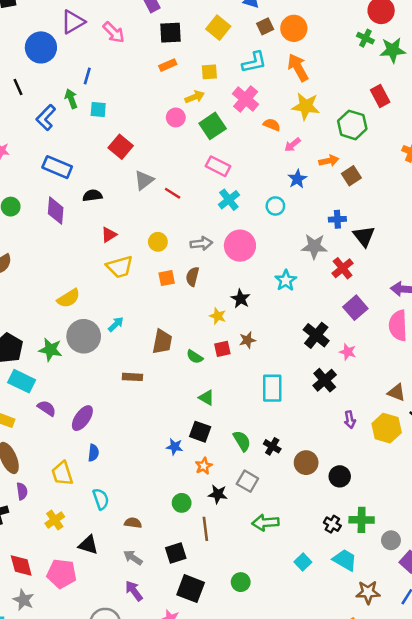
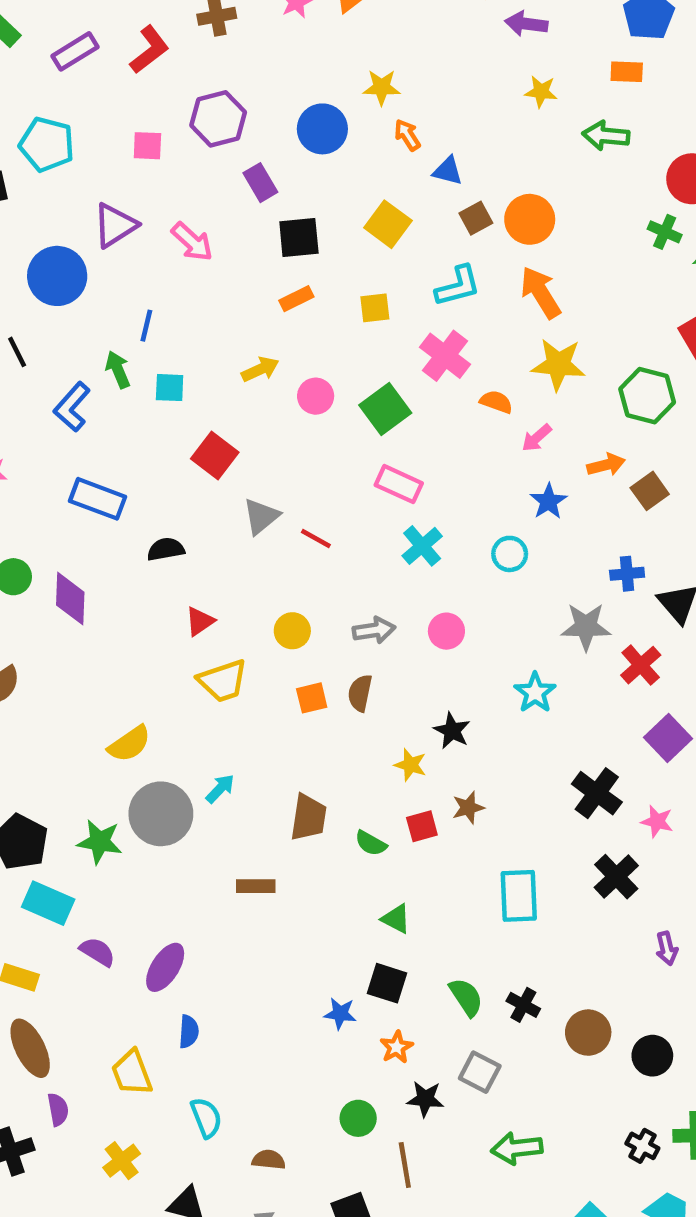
yellow arrow: (195, 97) -> (260, 369), moved
purple diamond: (56, 211) -> (70, 599), moved
pink circle: (240, 246) -> (446, 631), size x0.6

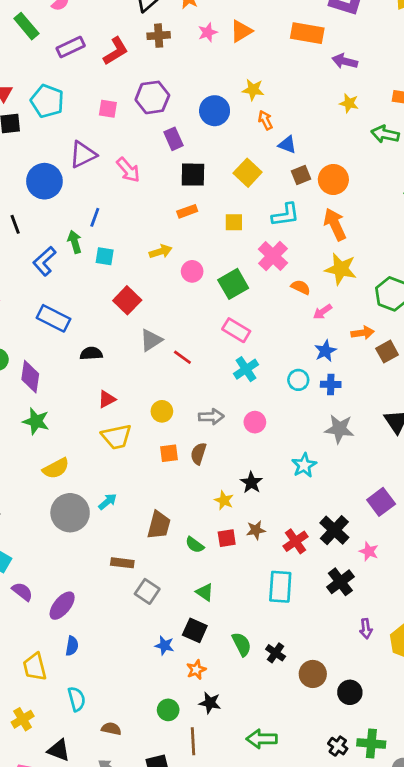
blue cross: (627, 574) -> (331, 384), moved
red cross: (641, 665) -> (296, 541), moved
green star: (100, 842) -> (36, 421), moved
gray square: (480, 1072) -> (147, 591), moved

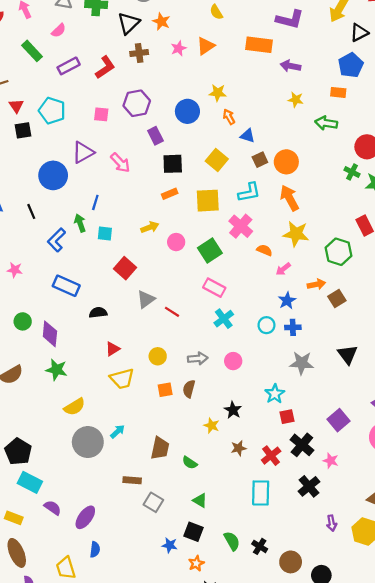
yellow square: (234, 222) -> (208, 201), size x1.6
red square: (227, 538) -> (287, 417), moved

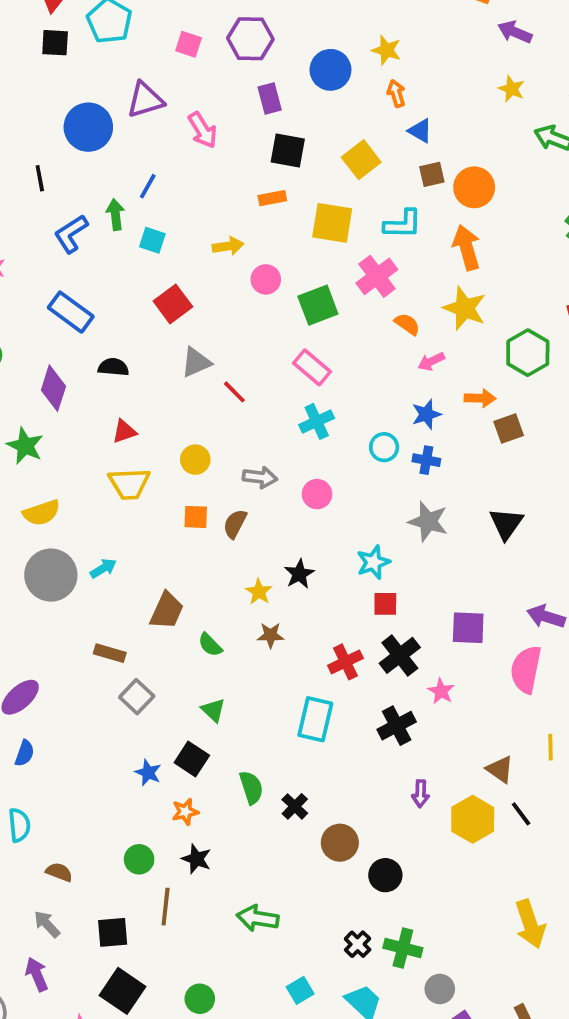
purple diamond: (50, 334) -> (53, 388), moved
purple square: (338, 420) -> (468, 628), turned 30
brown star: (239, 448) -> (271, 635), moved

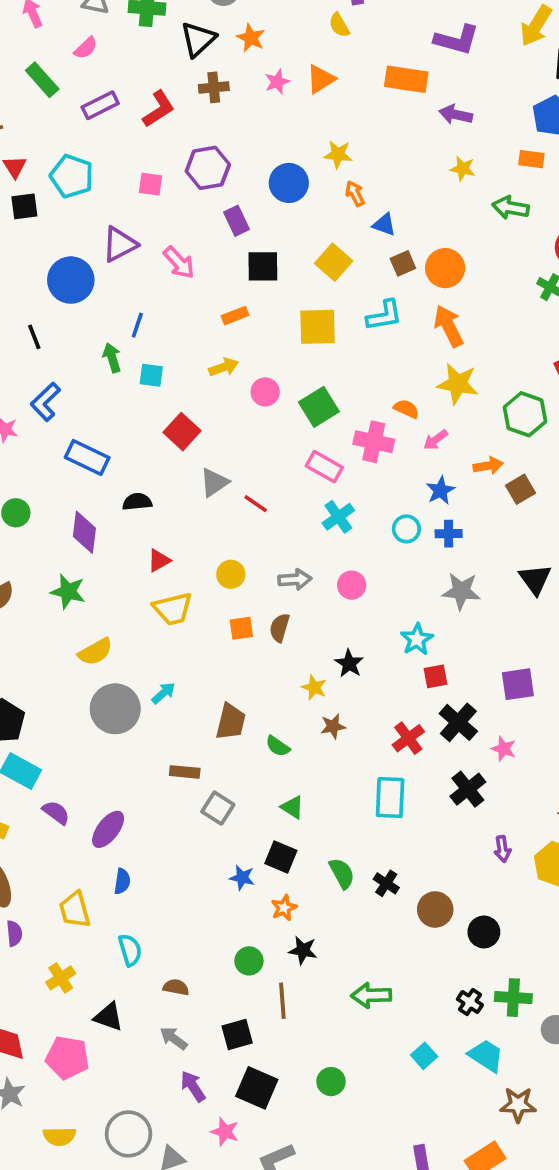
orange rectangle: (272, 198) -> (235, 316), moved
blue L-shape: (71, 234) -> (45, 402), moved
pink cross: (377, 276) -> (374, 442), moved, turned -30
purple arrow: (37, 974) -> (193, 1086), moved

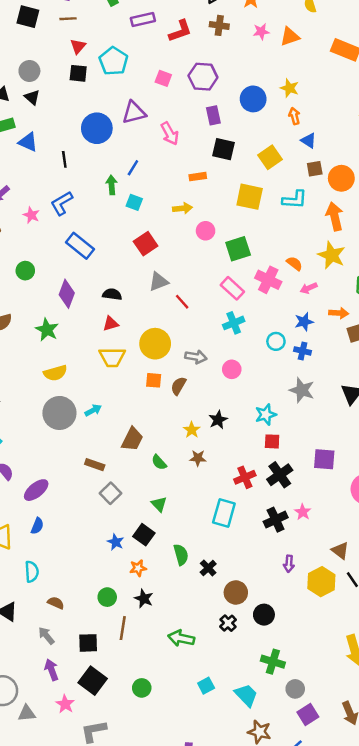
black semicircle: (137, 502) -> (112, 294), moved
yellow circle: (231, 574) -> (155, 344), size x1.6
pink star: (504, 749) -> (303, 512), moved
black cross: (470, 1002) -> (228, 623), moved

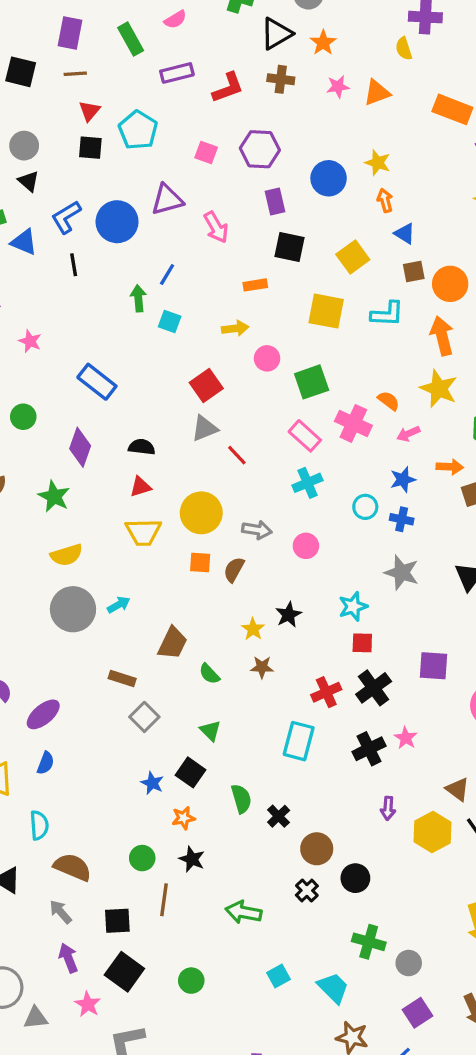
blue L-shape: (62, 203) -> (66, 217), moved
red square: (146, 244) -> (206, 385), moved
brown semicircle: (56, 603) -> (73, 867), size x1.6
gray circle: (295, 689) -> (409, 963), moved

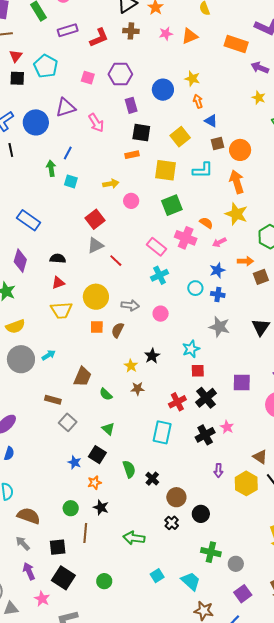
orange rectangle: (255, 285) -> (132, 155), moved
green square: (312, 382) -> (172, 205), moved

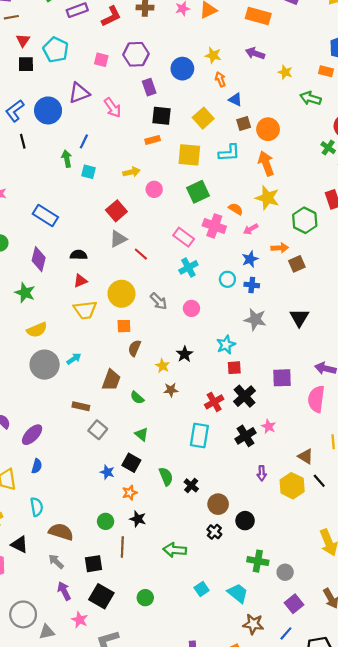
purple arrow: (260, 68) -> (255, 53), moved
gray arrow: (130, 305) -> (159, 301), turned 42
brown semicircle: (118, 330) -> (135, 348), moved

